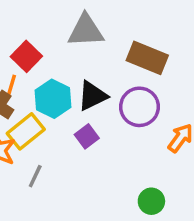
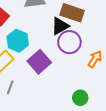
black triangle: (92, 96) -> (60, 26), moved
purple square: (87, 136) -> (39, 62), size x1.6

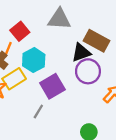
gray line: (10, 87) -> (38, 111), moved

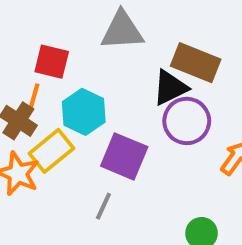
red square: (20, 31) -> (52, 62), turned -30
purple square: (52, 86) -> (124, 156), turned -30

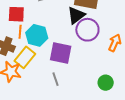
orange line: (34, 97) -> (20, 32), moved
gray line: (103, 206) -> (55, 79), turned -32

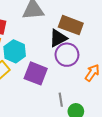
gray line: (55, 79) -> (61, 100), moved

